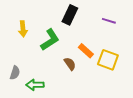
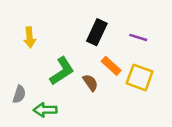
black rectangle: (70, 15) -> (97, 32), moved
purple line: (109, 21) -> (138, 37), moved
green L-shape: (50, 40) -> (62, 71), moved

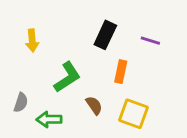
orange rectangle: (111, 66) -> (121, 72), turned 60
yellow square: (140, 77) -> (133, 114), moved
brown semicircle: (90, 83) -> (94, 105), moved

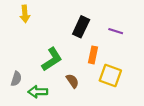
yellow arrow: (32, 41) -> (25, 14), moved
yellow square: (133, 114) -> (110, 76), moved

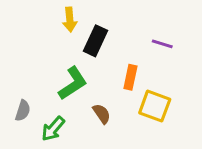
yellow arrow: (25, 14) -> (70, 20), moved
black rectangle: (81, 27) -> (96, 41), moved
green arrow: (38, 92) -> (53, 129), turned -48

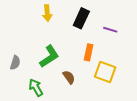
black rectangle: (96, 41) -> (81, 18), moved
gray semicircle: (23, 111) -> (15, 63), moved
green arrow: (53, 129) -> (36, 87), turned 108

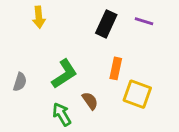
yellow arrow: (47, 13) -> (39, 17), moved
purple line: (110, 30) -> (144, 21), moved
green arrow: (36, 87) -> (62, 114), moved

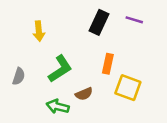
yellow arrow: (39, 17) -> (39, 31), moved
brown semicircle: (90, 101) -> (84, 94), turned 102
green arrow: (62, 114) -> (58, 106), turned -45

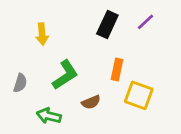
purple line: (134, 20) -> (146, 22), turned -60
green arrow: (58, 106) -> (49, 116), moved

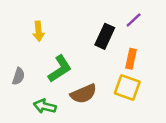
black rectangle: (107, 25) -> (105, 36), moved
orange rectangle: (117, 69) -> (131, 59), moved
brown semicircle: (91, 102) -> (84, 94), size x1.5

